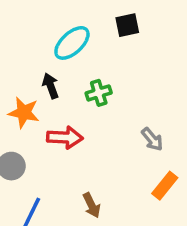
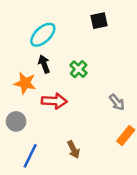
cyan ellipse: (72, 43) -> (43, 35), moved
green cross: (99, 93) -> (79, 69), turned -30

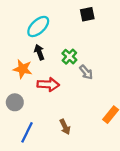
gray arrow: (117, 102) -> (86, 72), moved

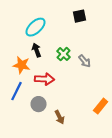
gray arrow: (86, 72) -> (85, 61), moved
gray circle: (15, 102) -> (39, 104), moved
blue line: (27, 132) -> (17, 91), moved

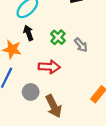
red arrow: (45, 79) -> (49, 67), moved
brown arrow: (60, 117) -> (54, 106), size x1.5

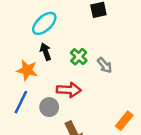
gray circle: (31, 92) -> (49, 107), moved

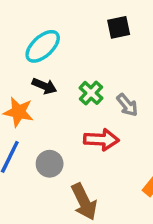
black arrow: (46, 52) -> (44, 86), turned 133
red arrow: (69, 90) -> (101, 140), moved

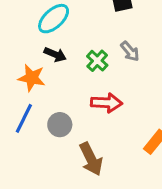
gray arrow: (127, 105) -> (130, 51), moved

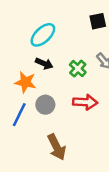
gray circle: (60, 125) -> (45, 105), moved
brown arrow: (91, 159) -> (57, 147), moved

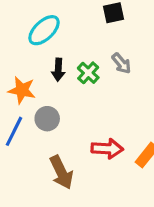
black arrow: (44, 64) -> (58, 70), moved, turned 70
red arrow: (85, 102) -> (107, 149), moved

